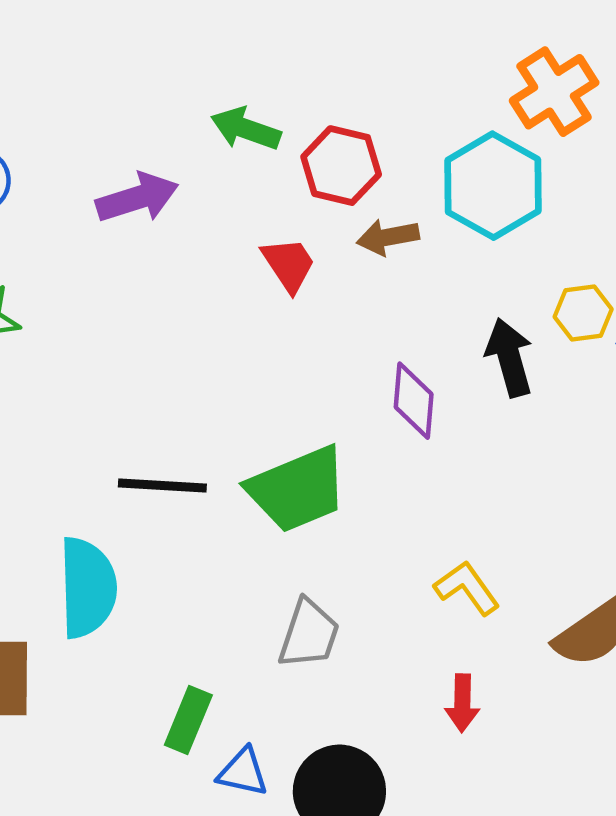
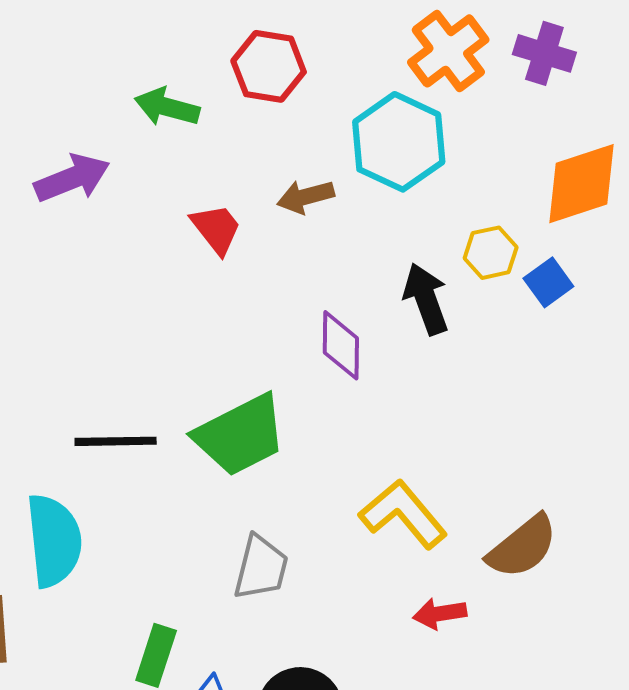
red hexagon: (341, 166) -> (269, 66), moved
yellow L-shape: (467, 588) -> (403, 514), size x1.4
red arrow: (462, 703) -> (440, 614), moved, turned 84

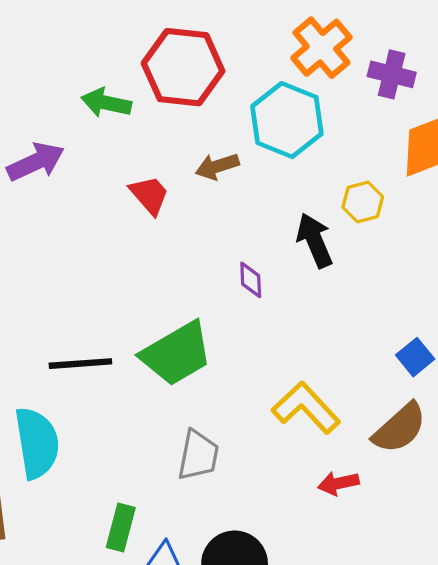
purple cross: (544, 53) -> (392, 74), moved
red hexagon: (269, 66) -> (183, 67), size x1.4
blue square: (548, 282) -> (415, 357), moved
purple diamond: (341, 345) -> (251, 280), size x0.7

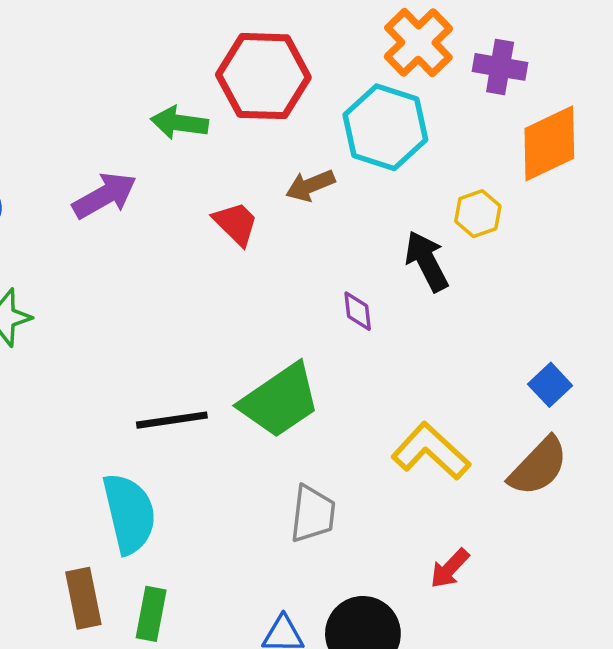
red arrow: (338, 483) -> (450, 568), moved, turned -30
green rectangle: (121, 528) -> (151, 614), moved

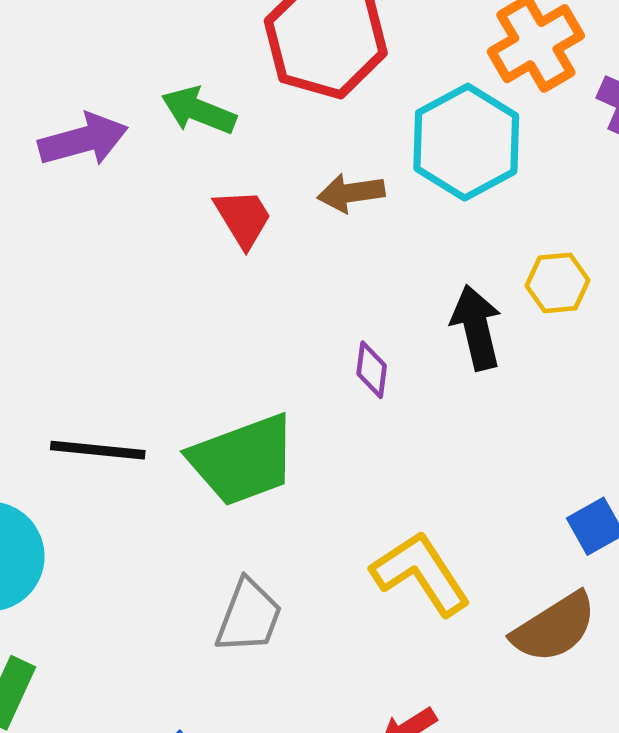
green arrow: (179, 123) -> (199, 111), moved

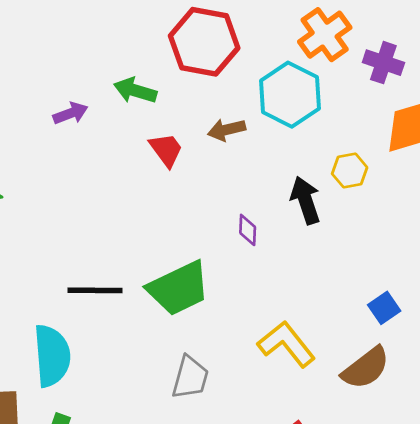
purple arrow: (83, 140) -> (71, 113), size x0.7

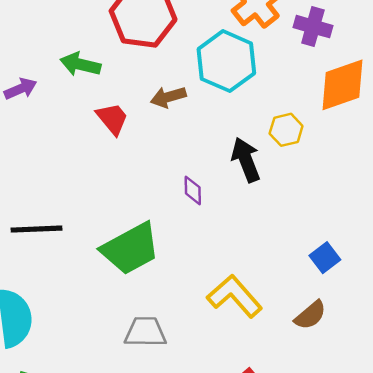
black line: (95, 290) -> (37, 229), moved
brown semicircle: (366, 368) -> (310, 315), size x0.7
gray trapezoid: (190, 377) -> (145, 332), turned -102

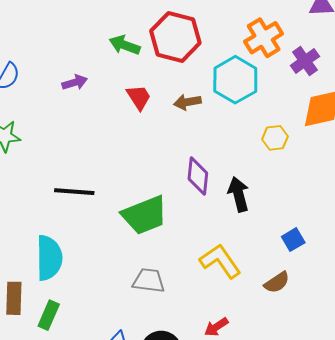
purple cross: (313, 27) -> (305, 61), turned 32
green arrow: (80, 64) -> (125, 45), moved
red trapezoid: (112, 119) -> (139, 97), moved
black arrow: (246, 160) -> (239, 194), moved
purple diamond: (193, 190) -> (198, 176), size x1.6

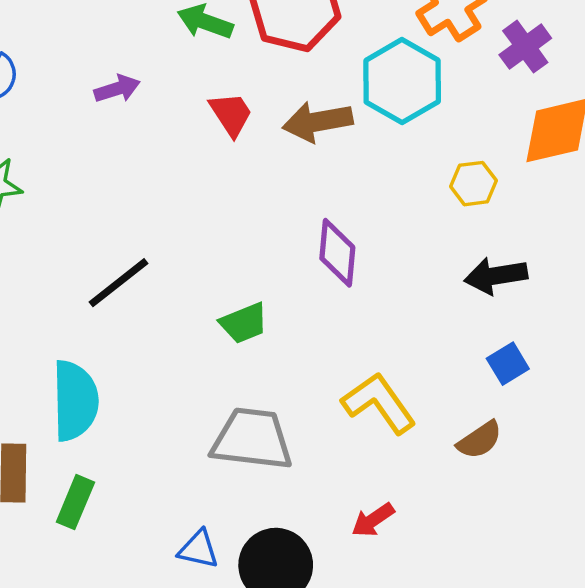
brown arrow: (187, 102) -> (318, 122), size x1.4
black line: (74, 192) -> (118, 283), turned -42
black arrow: (239, 194) -> (496, 276), moved, turned -84
green trapezoid: (145, 215) -> (244, 323), size x0.6
gray trapezoid: (149, 281) -> (252, 439), size x1.4

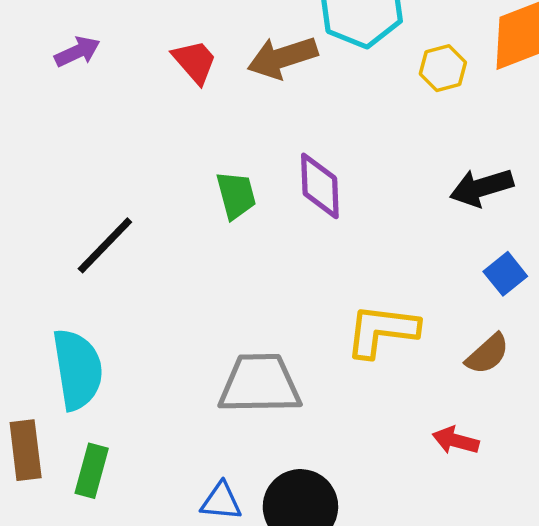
yellow hexagon: (474, 184) -> (443, 68), moved
green trapezoid: (244, 323) -> (236, 195), moved, turned -75
yellow L-shape: (379, 403) -> (382, 331), turned -40
red arrow: (373, 520) -> (456, 441), moved, turned 57

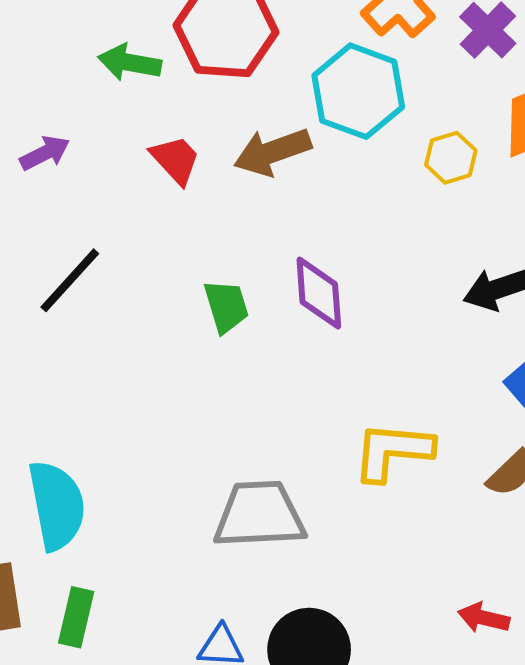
black line: (105, 245) -> (70, 280), moved
red arrow: (456, 441) -> (484, 618), moved

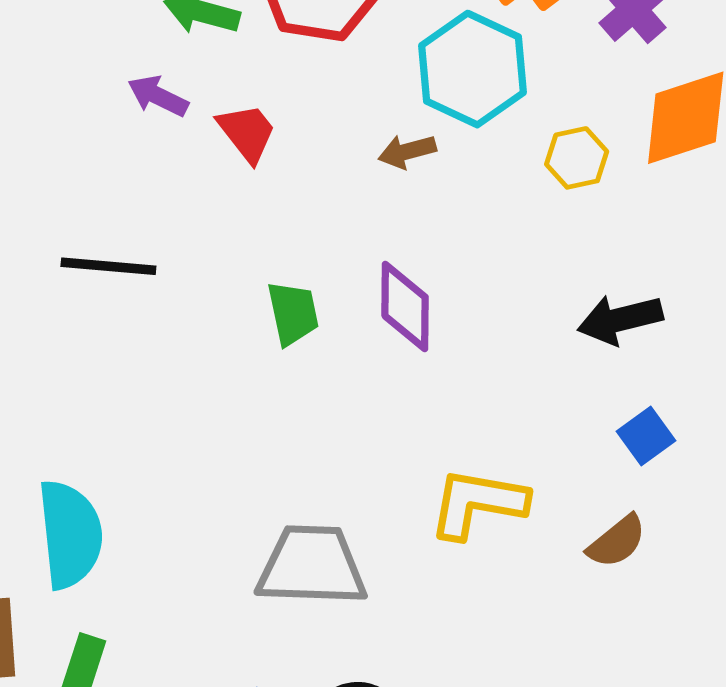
brown arrow: (272, 152) -> (407, 151), moved, size x0.6
purple arrow: (45, 153) -> (158, 96), moved, turned -132
black line: (70, 280) -> (108, 266), turned 48

